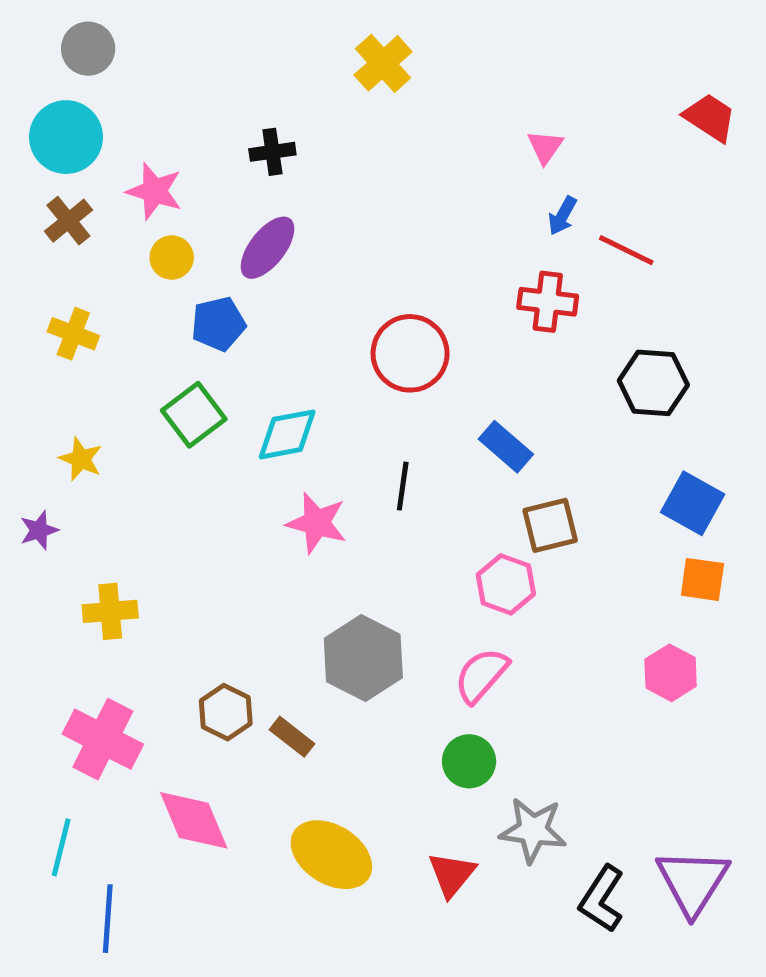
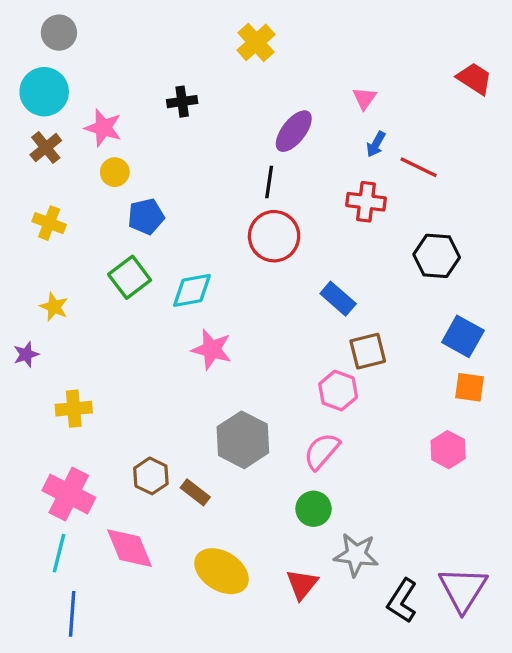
purple ellipse: (267, 248) -> (294, 131), moved
black line: (403, 486) -> (269, 182), moved
cyan line: (61, 847) -> (59, 553), moved

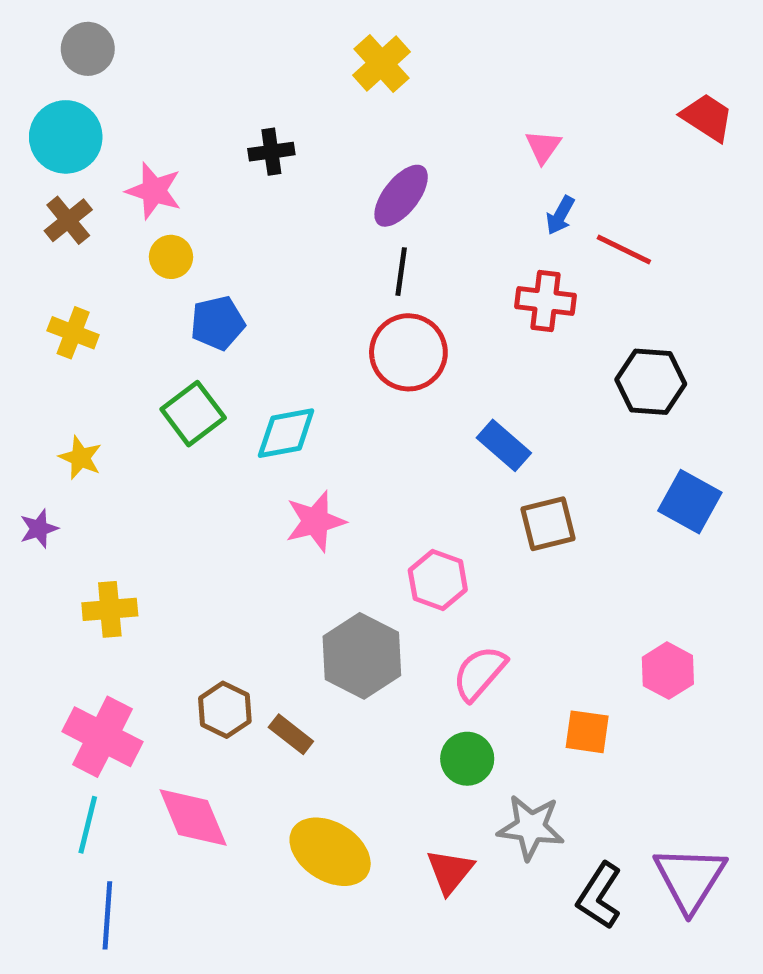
purple ellipse: (294, 131) -> (401, 196), moved
pink star: (212, 349) -> (315, 521), turned -30
orange square: (469, 387) -> (587, 732), moved
pink hexagon: (338, 391) -> (438, 580), moved

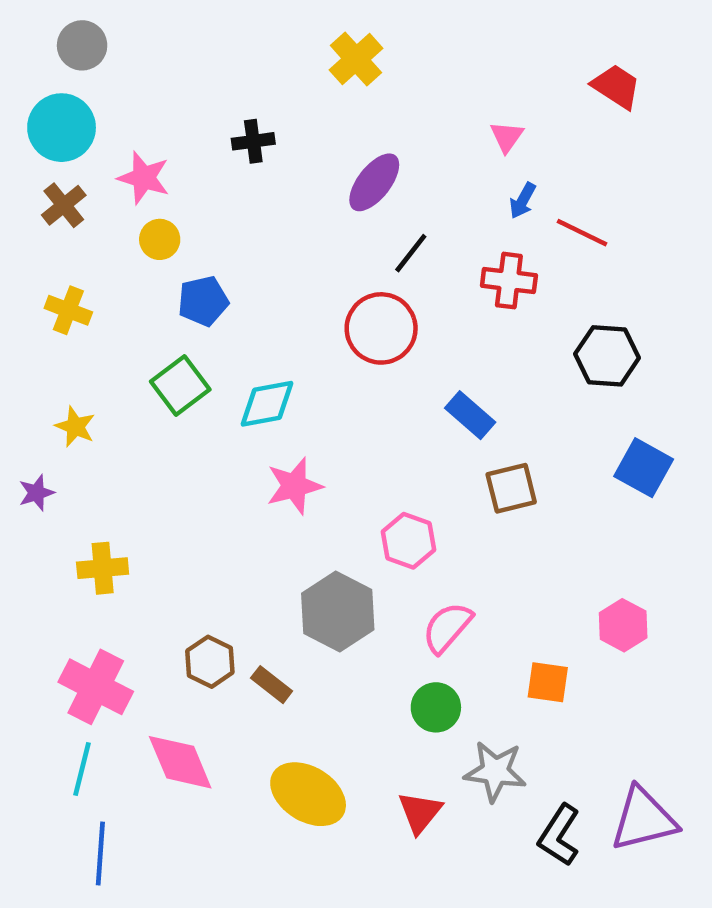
red trapezoid: (707, 117) -> (616, 86), moved
black line: (401, 272) -> (411, 253), moved, turned 30
purple triangle: (690, 879) -> (644, 819), turned 44

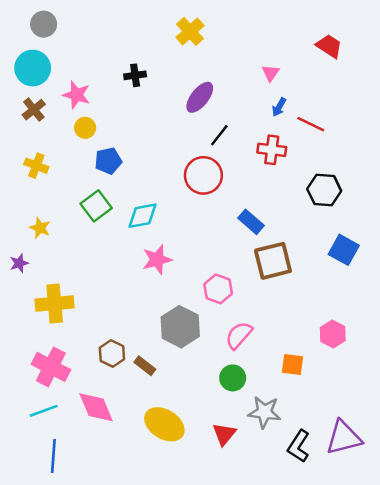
brown square: (511, 488) -> (273, 261), size x1.4
yellow cross: (103, 568) -> (55, 304), size x1.4
cyan line: (82, 769) -> (44, 411), turned 56

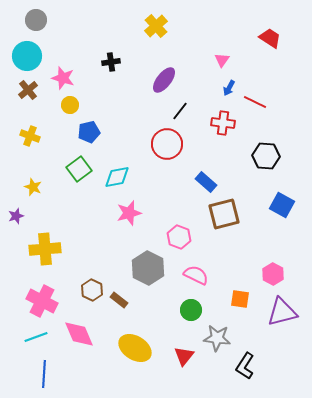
pink semicircle: (239, 335) -> (196, 275), turned 75
purple triangle: (344, 438) -> (282, 312), moved

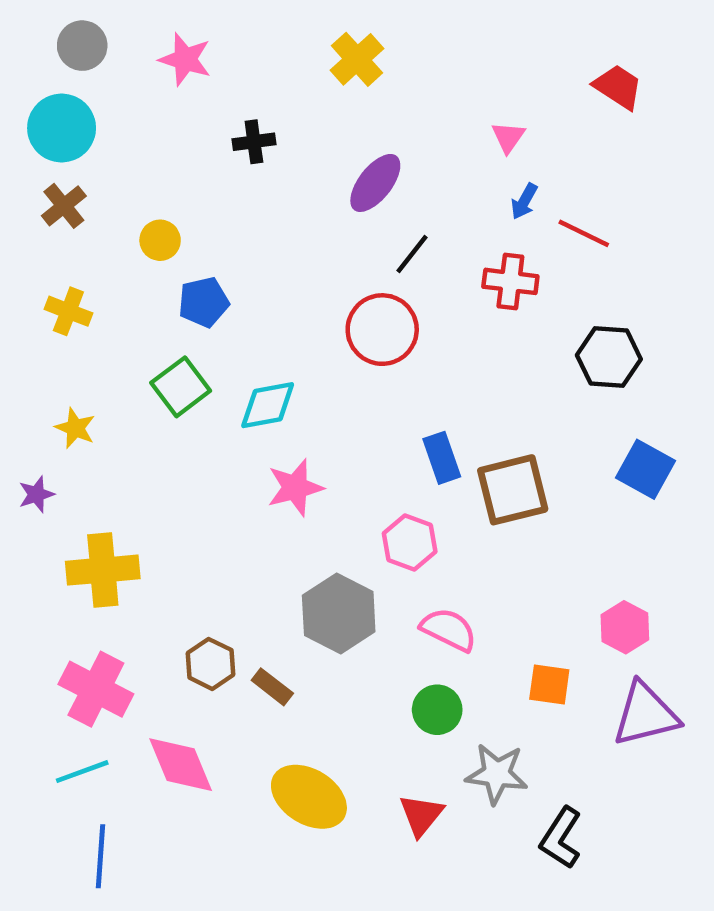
pink star: (63, 78) -> (185, 59), moved
blue rectangle: (206, 182) -> (442, 458), moved, turned 30

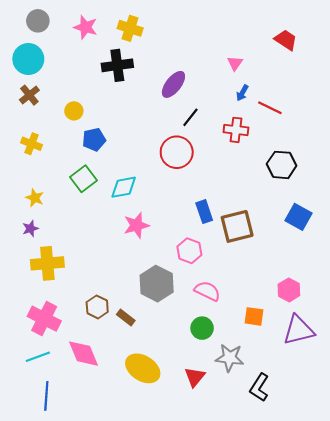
yellow cross: (357, 59) -> (130, 28), moved, turned -30
black cross: (254, 142) -> (117, 65), size x1.6
purple star: (36, 494) -> (30, 229), moved

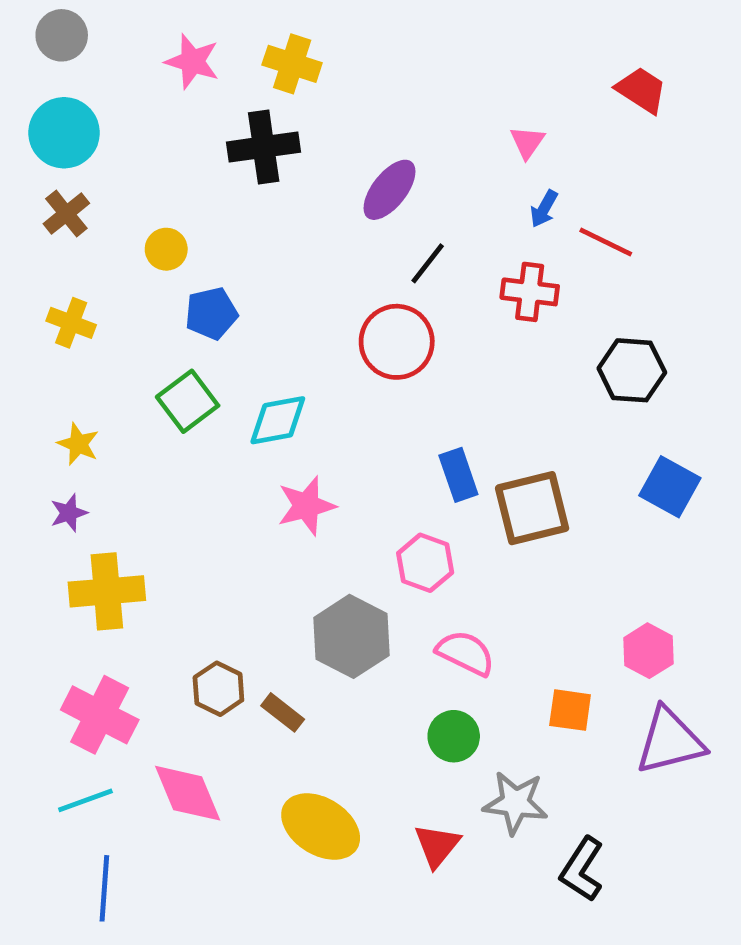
gray circle: (38, 21) -> (62, 35), moved

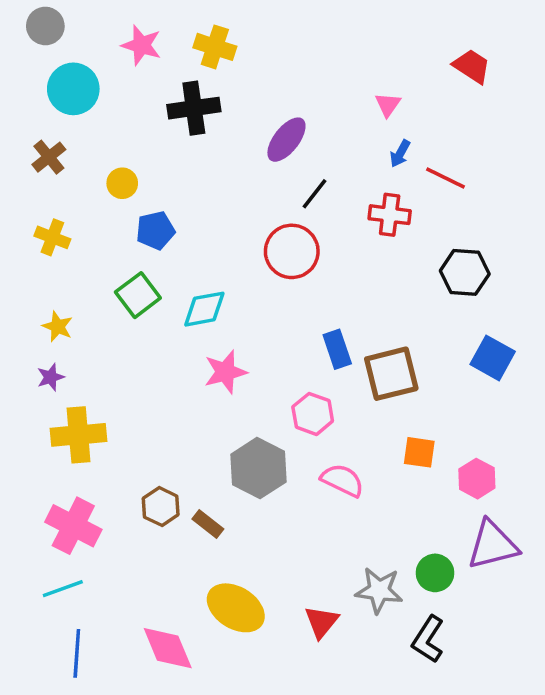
cyan circle: (64, 133) -> (73, 89), moved
orange square: (570, 710) -> (419, 452), moved
green circle: (454, 736) -> (435, 573), moved
pink diamond: (188, 793) -> (168, 648), moved

